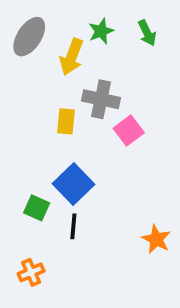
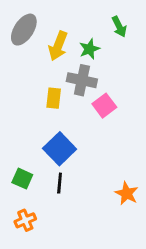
green star: (101, 31) -> (89, 49), moved
green square: (37, 208) -> (22, 179), moved

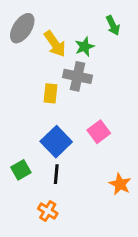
yellow arrow: (58, 46) -> (55, 44), turned -56
pink square: (104, 106) -> (99, 132), moved
green square: (22, 179) -> (21, 170), turned 36
orange cross: (25, 220) -> (48, 211), moved, turned -36

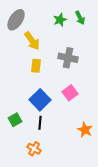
yellow arrow: (55, 44) -> (32, 41), moved
green star: (85, 47) -> (60, 20), moved
gray cross: (78, 76) -> (68, 58), moved

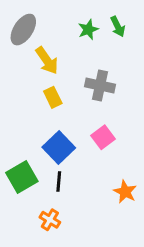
yellow rectangle: (36, 66) -> (53, 97), turned -32
green square: (15, 120) -> (22, 177), size x1.5

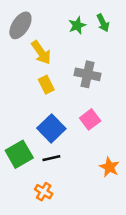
black line: (59, 181) -> (51, 158), turned 72

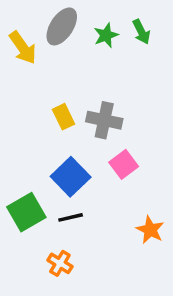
gray ellipse: (20, 25) -> (62, 26), moved
yellow arrow: (41, 52) -> (23, 48), moved
gray cross: (87, 74) -> (104, 120), moved

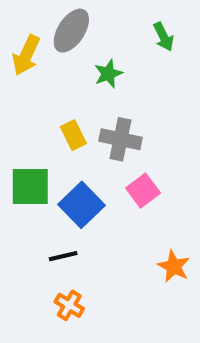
green star: (106, 35) -> (108, 74), moved
yellow arrow: (23, 48) -> (26, 55), turned 60
green square: (26, 212) -> (30, 186), moved, turned 30
black line: (71, 217) -> (63, 256), moved

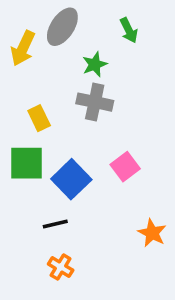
green arrow: (164, 37) -> (129, 30), moved
yellow rectangle: (73, 135) -> (39, 118), moved
gray cross: (121, 139) -> (95, 102), moved

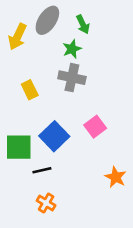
green arrow: (129, 30) -> (83, 24), moved
green square: (27, 163) -> (19, 147), moved

